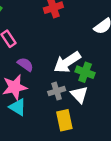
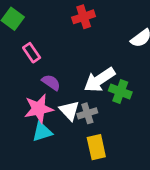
white triangle: (79, 94) -> (69, 111), moved
cyan triangle: (18, 107) -> (42, 132), turned -48

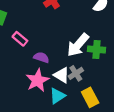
cyan triangle: (42, 132) -> (57, 96), moved

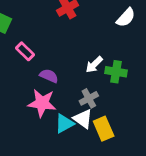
white arrow: (78, 45) -> (94, 65), size x0.6
white triangle: (62, 75) -> (83, 119), moved
pink star: (37, 80) -> (42, 103), turned 30

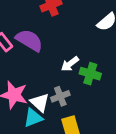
purple semicircle: (49, 76) -> (29, 40), moved, size x1.5
white triangle: (83, 119) -> (40, 102), moved

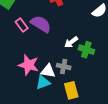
gray cross: (60, 96) -> (64, 66), turned 32
white triangle: (40, 102) -> (48, 71), turned -35

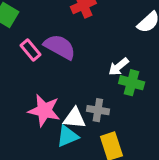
white arrow: (71, 42) -> (119, 67), moved

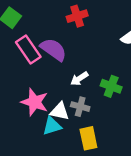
pink rectangle: (30, 50) -> (28, 50), size x1.5
white arrow: (119, 67) -> (79, 79), moved

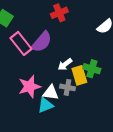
purple semicircle: (53, 49) -> (42, 42), turned 100
pink star: (35, 102) -> (29, 87), turned -30
yellow rectangle: (88, 138) -> (79, 75), moved

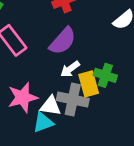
purple semicircle: (42, 42) -> (63, 41), moved
gray cross: (67, 87) -> (73, 100), size x1.5

